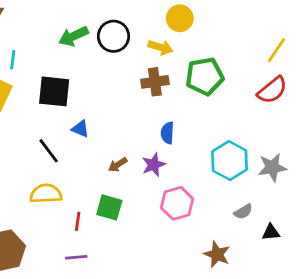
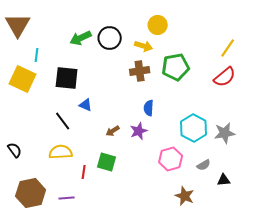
pink hexagon: (177, 203) -> (171, 159), moved
purple line: (76, 257) -> (67, 198), moved

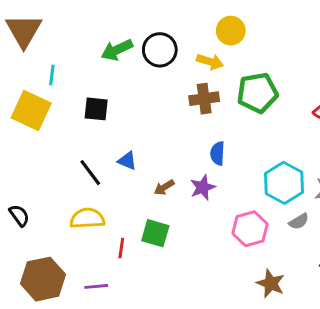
black square: (67, 78) -> (96, 109), size x0.7
blue triangle: (86, 105) -> (127, 161), moved
gray semicircle: (204, 165) -> (299, 221), moved

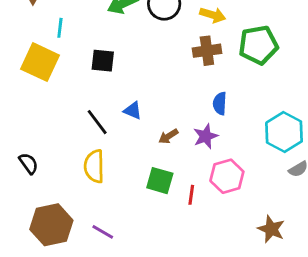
yellow semicircle: (87, 218) -> (94, 166), turned -88
pink hexagon: (250, 229) -> (227, 176), moved
red line: (121, 248) -> (191, 195), moved
purple line: (96, 286) -> (103, 232), turned 35

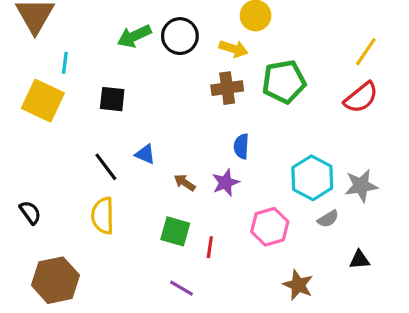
brown arrow: (168, 136) -> (185, 183), turned 66
pink hexagon: (227, 176) -> (270, 227), moved
purple line: (103, 232) -> (181, 288), moved

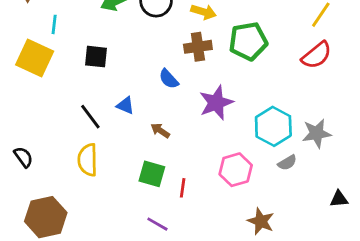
blue semicircle: (241, 146) -> (169, 79), moved, turned -45
purple star: (226, 183) -> (216, 103), moved, size x1.4
black triangle: (360, 260) -> (339, 199), moved

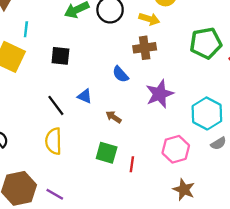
green pentagon: (248, 41) -> (206, 43), moved
brown star: (261, 221) -> (184, 190), moved
purple line: (157, 224) -> (55, 194), moved

